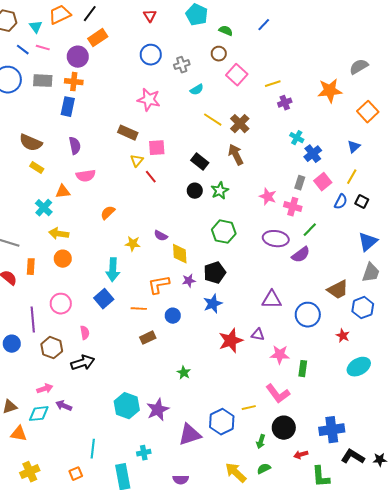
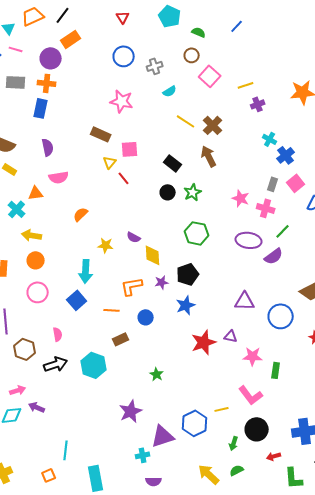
pink circle: (61, 304) -> (38, 292), moved
cyan hexagon: (127, 406) -> (94, 365), moved
cyan cross: (144, 453) -> (143, 455), moved

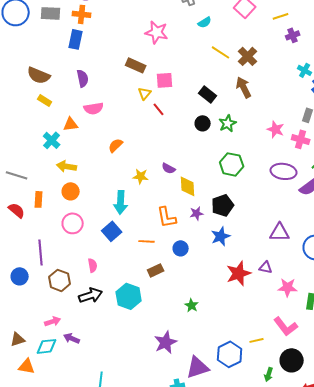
orange L-shape: (132, 286) -> (167, 217), turned -90

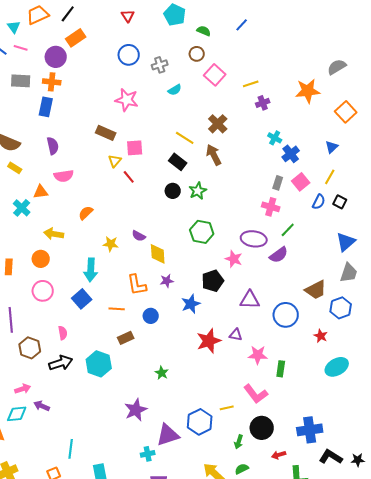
yellow line: (221, 52) -> (185, 138), moved
pink star: (276, 129) -> (234, 259), moved
yellow arrow: (67, 166) -> (54, 234), moved
black pentagon: (223, 205) -> (213, 281), moved

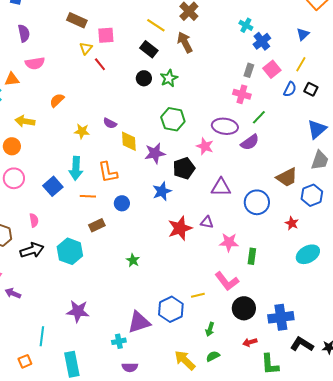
cyan arrow: (91, 270) -> (76, 168), moved
purple star: (167, 281) -> (155, 153), moved, size x1.5
purple star: (136, 410) -> (78, 311), moved, turned 30
black circle: (262, 428) -> (244, 308), moved

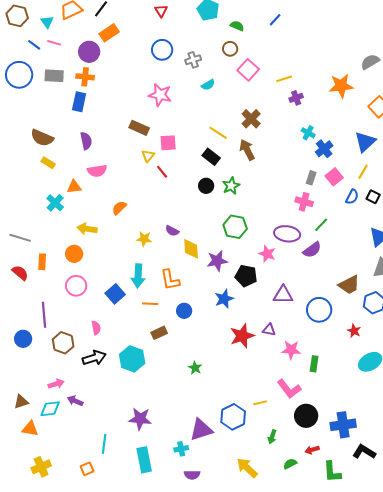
blue triangle: (303, 34) -> (365, 142), size x1.6
black pentagon: (184, 168) -> (246, 276), turned 30
green semicircle: (213, 356) -> (290, 464), moved
cyan rectangle: (72, 364) -> (144, 460), moved

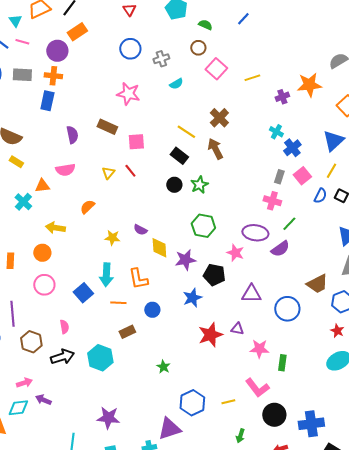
purple cross: (296, 98) -> (282, 97), moved
purple semicircle: (86, 141) -> (72, 135), moved
yellow triangle: (148, 156) -> (108, 173), moved
red star: (354, 331) -> (337, 331), moved
blue hexagon: (233, 417) -> (192, 403), moved

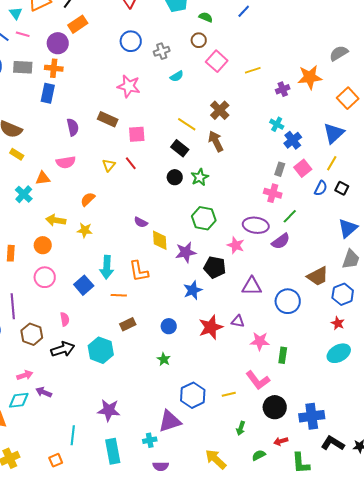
yellow star: (112, 238) -> (85, 230), moved
blue circle: (152, 310) -> (169, 326), moved

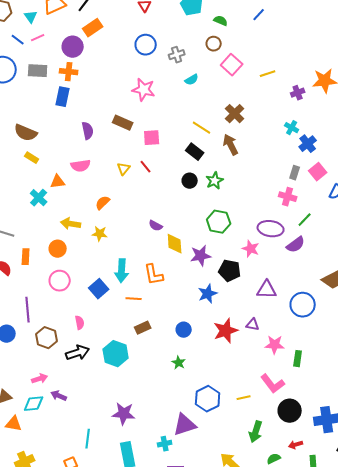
pink line: (23, 34) -> (38, 38), turned -40
green arrow: (241, 428) -> (256, 432), size x1.5

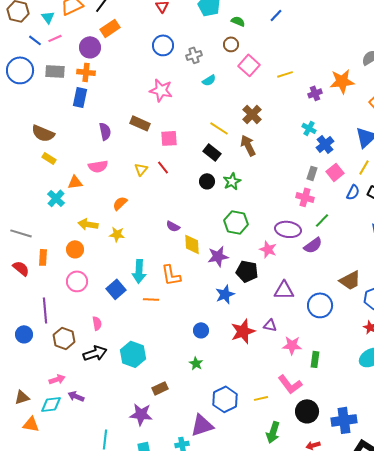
brown rectangle: (143, 328) -> (160, 388), moved

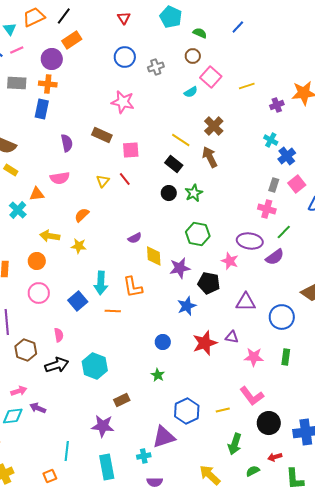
cyan semicircle: (209, 80) -> (191, 92), moved
purple semicircle: (173, 226) -> (135, 238), turned -56
green rectangle: (315, 359) -> (286, 357), moved

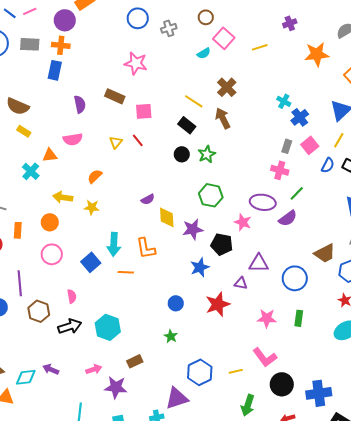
purple cross: (277, 105) -> (290, 23), moved
purple triangle: (232, 337) -> (241, 283), moved
pink arrow: (19, 391) -> (94, 369), moved

